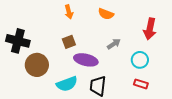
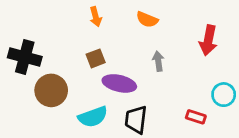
gray arrow: (114, 44) -> (158, 61), turned -64
cyan circle: (140, 60) -> (224, 95), moved

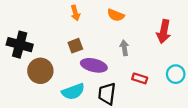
red rectangle: (196, 117) -> (140, 78), moved

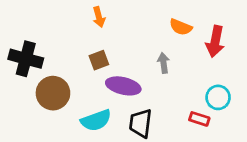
orange semicircle: (116, 15) -> (181, 27), moved
cyan circle: (176, 74) -> (218, 97), moved
red rectangle: (140, 78) -> (199, 119), moved

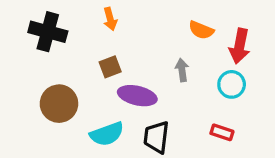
black cross: (26, 59) -> (48, 32), moved
cyan circle: (218, 97) -> (232, 84), moved

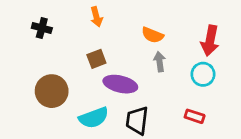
orange semicircle: (201, 30) -> (153, 35), moved
black cross: (48, 32) -> (42, 28), size x0.6

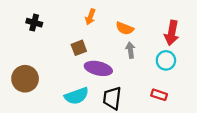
orange arrow: (96, 17) -> (90, 17), moved, turned 35
brown circle: (52, 91) -> (25, 79), moved

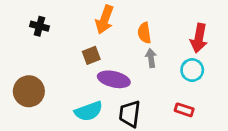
orange arrow: (90, 17) -> (105, 20), size x1.5
orange semicircle: (125, 28) -> (144, 33), turned 60

